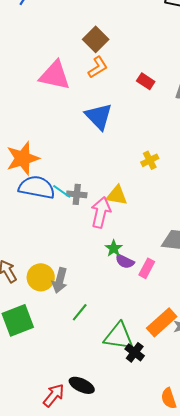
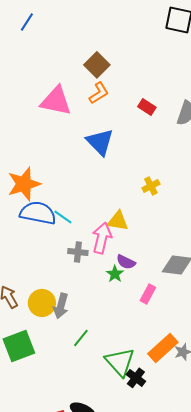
gray cross: (77, 194) -> (78, 252), moved
purple semicircle: (125, 261) -> (126, 262), moved
green triangle: (119, 336) -> (120, 362), turned 40

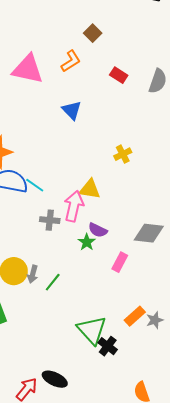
brown square: (97, 65) -> (93, 33), moved, size x0.7
blue triangle: (100, 142) -> (72, 110), size x0.7
gray arrow: (61, 306) -> (33, 274), size x0.7
green line: (81, 338) -> (53, 282), moved
orange rectangle: (163, 348) -> (135, 316), size x0.7

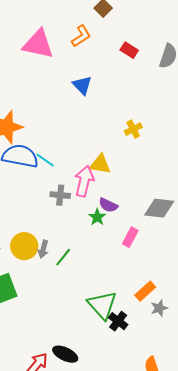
gray star: (155, 320) -> (159, 308), moved

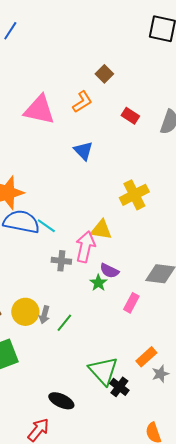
yellow cross: (133, 129) -> (134, 195), size x1.6
black ellipse: (65, 354) -> (61, 401), moved

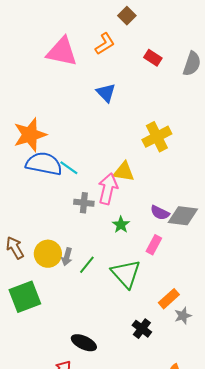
purple semicircle: (109, 271) -> (160, 213), moved
green triangle: (103, 371) -> (126, 274), moved

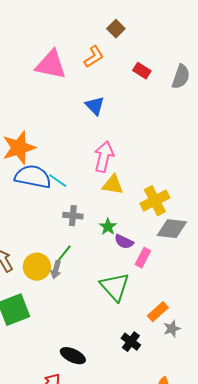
yellow cross: (157, 137) -> (155, 201), moved
pink arrow: (108, 189) -> (104, 157), moved
purple semicircle: (160, 213) -> (124, 242), moved
green star: (121, 225) -> (108, 227), moved
green line: (87, 265) -> (64, 254), moved

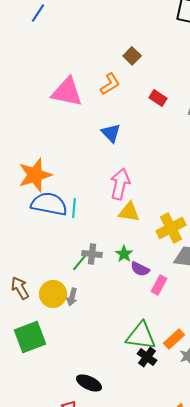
cyan line: (58, 181) -> (74, 208), turned 60
gray cross: (73, 216) -> (92, 254), moved
green line: (64, 254) -> (80, 262), moved
green triangle: (115, 287) -> (141, 336), moved, turned -40
black cross: (131, 342) -> (147, 357), moved

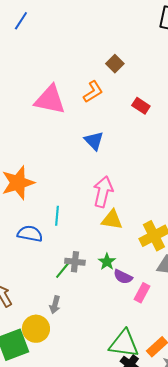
blue semicircle: (49, 204) -> (30, 234), moved, size x0.7
yellow circle: (53, 294) -> (36, 329), moved

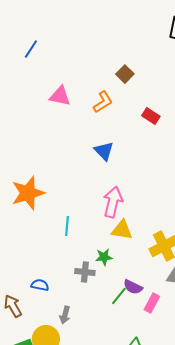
blue line: (21, 21) -> (31, 49), moved
pink triangle: (50, 100) -> (60, 96), moved, size x0.7
blue semicircle: (30, 234) -> (40, 285), moved, size x0.7
green star: (107, 262) -> (104, 257), moved, turned 30
green line: (63, 270) -> (119, 296), moved

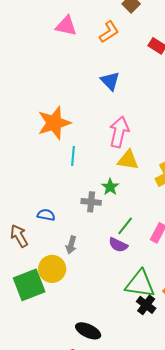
orange star: (28, 193) -> (54, 123), moved
green star: (104, 257) -> (110, 187), turned -30
purple semicircle: (133, 287) -> (118, 245), moved

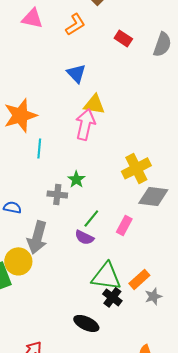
yellow triangle: (128, 160) -> (94, 104), moved
gray arrow: (71, 245) -> (37, 237), size x1.8
black ellipse: (88, 331) -> (86, 323), moved

